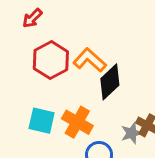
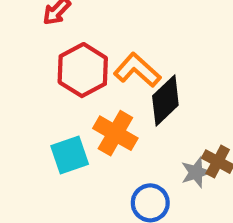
cyan square: (42, 121) -> (70, 155), turned -32
orange cross: (77, 122) -> (115, 133), moved

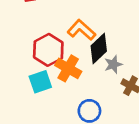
red hexagon: (83, 70) -> (48, 50), moved
gray star: (196, 172) -> (113, 64), moved

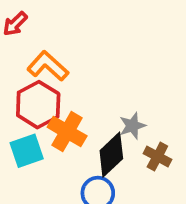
orange L-shape: (81, 30) -> (48, 66), moved
black diamond: (99, 49) -> (111, 155), moved

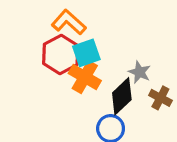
gray star: (132, 126) -> (140, 72), turned -30
cyan square: (27, 151) -> (86, 53), moved

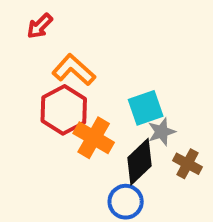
cyan square: (86, 53) -> (146, 108), moved
gray star: (140, 72) -> (162, 132), turned 30

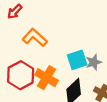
red hexagon: (64, 110) -> (21, 75), moved
gray star: (162, 132) -> (94, 62), moved

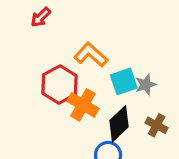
orange L-shape: (35, 37) -> (91, 55), moved
red hexagon: (21, 75) -> (59, 85), moved

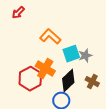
red hexagon: (59, 85) -> (30, 79), moved

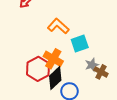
gray star: (85, 56) -> (92, 65), moved
black diamond: (68, 81) -> (55, 78), moved

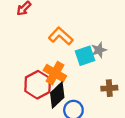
gray star: (92, 65) -> (99, 50), moved
brown cross: (101, 72) -> (109, 88), turned -32

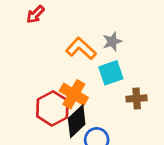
gray star: (99, 50) -> (112, 41), moved
brown cross: (109, 88) -> (137, 98), moved

